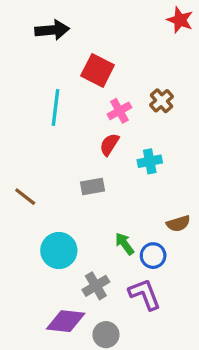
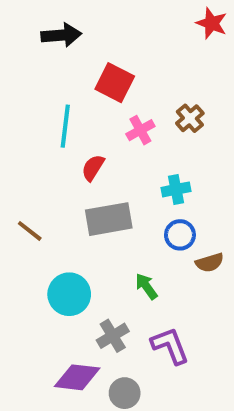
red semicircle: (109, 144) -> (93, 168), moved
gray rectangle: (93, 187) -> (109, 219), size x1.6
blue circle: (153, 256) -> (180, 235), moved

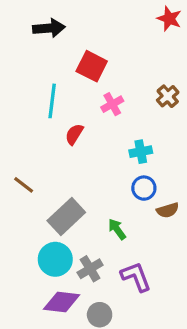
brown cross: (190, 118) -> (168, 96), moved
gray rectangle: (109, 219) -> (66, 217), moved, turned -33
cyan circle: (69, 294) -> (55, 259), moved

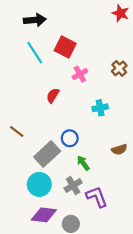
cyan line: (52, 101) -> (35, 53), moved, turned -40
blue circle: (144, 188) -> (70, 138), moved
gray cross: (90, 269) -> (73, 186), moved

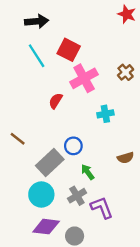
pink cross: (80, 74) -> (84, 78), size x1.6

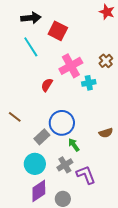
red square: (69, 50) -> (58, 31), moved
cyan cross: (105, 114) -> (89, 83), moved
blue circle: (73, 146) -> (62, 123), size x1.6
gray rectangle: (50, 162) -> (42, 137), size x0.7
purple diamond: (46, 227) -> (39, 191), turned -40

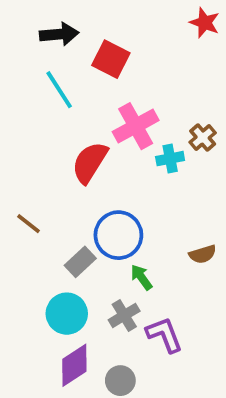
brown cross: (106, 61) -> (203, 138), moved
red semicircle: (47, 85) -> (90, 162), size x1.6

